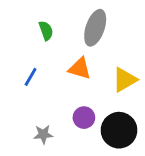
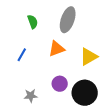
orange triangle: (80, 68) -> (57, 49), turned -36

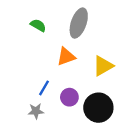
green semicircle: (33, 22) -> (38, 25), turned -40
blue line: (22, 55) -> (44, 88), moved

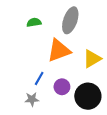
green semicircle: (38, 25) -> (34, 22), turned -40
orange triangle: (66, 57) -> (59, 50), size x1.4

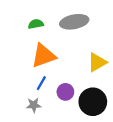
gray ellipse: (70, 20) -> (74, 22), turned 60
orange triangle: (59, 50) -> (44, 56), moved

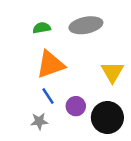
yellow triangle: (97, 62) -> (112, 72), turned -30
blue line: (41, 83) -> (48, 96), turned -64

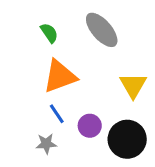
gray ellipse: (86, 25) -> (102, 30), turned 60
green semicircle: (42, 28) -> (49, 33), turned 66

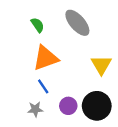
purple circle: (90, 126) -> (68, 106), moved

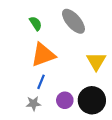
blue line: (43, 86) -> (41, 82), turned 56

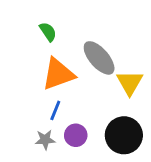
gray ellipse: (73, 21) -> (99, 58), moved
purple circle: (65, 100) -> (76, 135), moved

